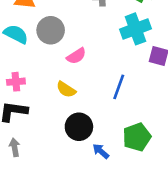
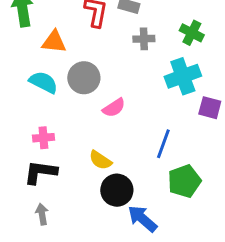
yellow semicircle: (66, 89) -> (100, 160), moved
green pentagon: (137, 137) -> (184, 181), moved
blue arrow: (101, 151) -> (142, 219), size x1.5

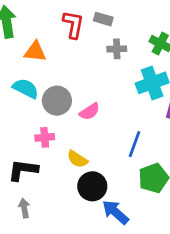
gray circle: (84, 78) -> (57, 101), moved
pink cross: (43, 138) -> (45, 137), moved

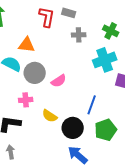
orange triangle: (35, 52) -> (27, 45), moved
black circle: (92, 186) -> (73, 128), moved

